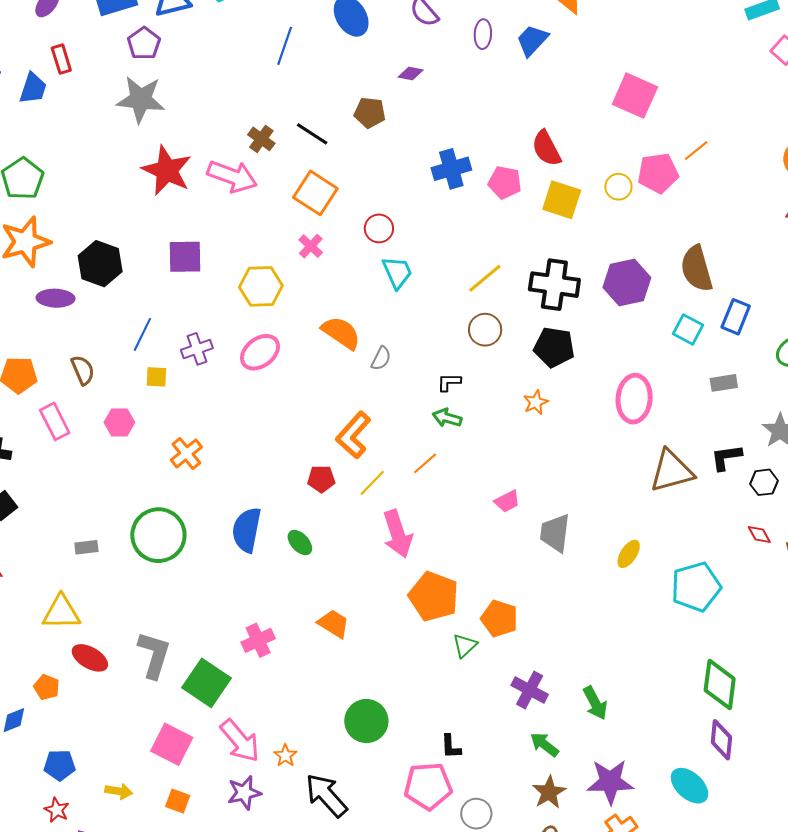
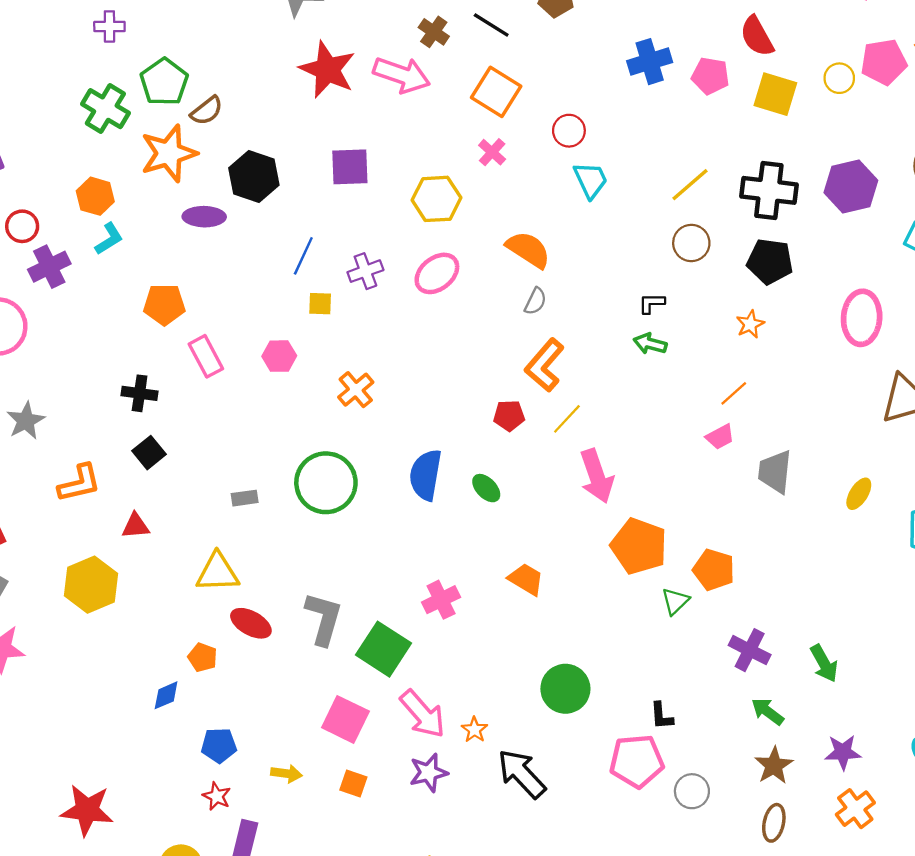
gray semicircle: (381, 358) -> (535, 301), moved
brown semicircle: (83, 370) -> (207, 111), moved, turned 76
orange line: (425, 463) -> (734, 393), moved
purple star: (610, 782) -> (843, 752), size x0.7

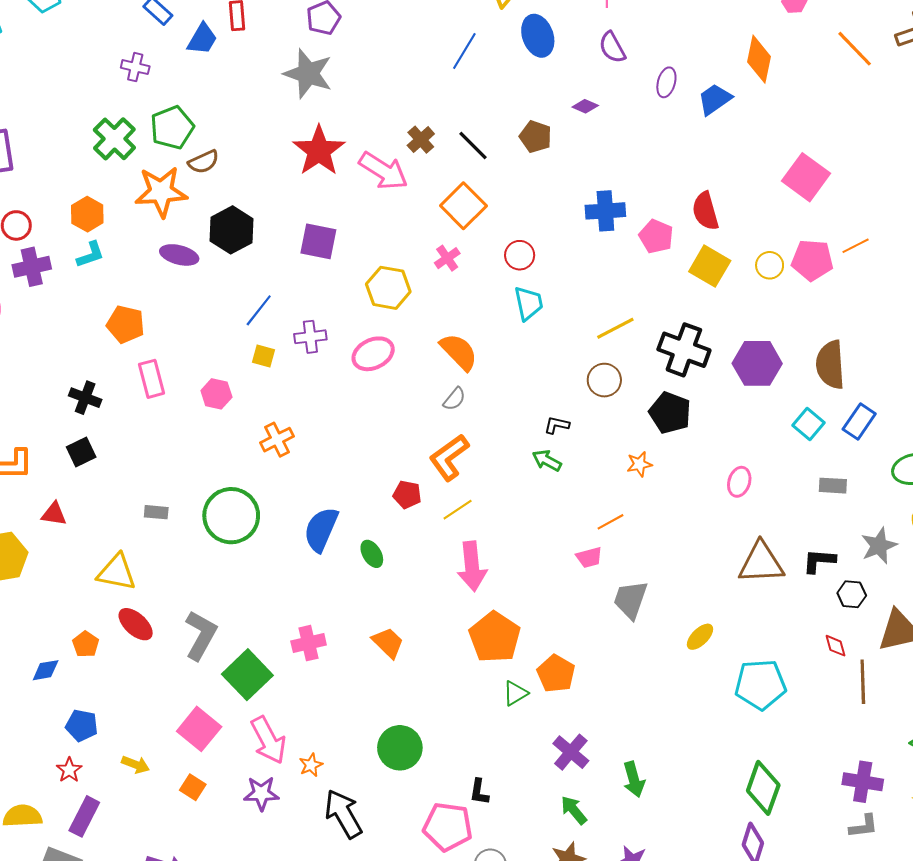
pink ellipse: (862, 318) -> (739, 482), size x0.6

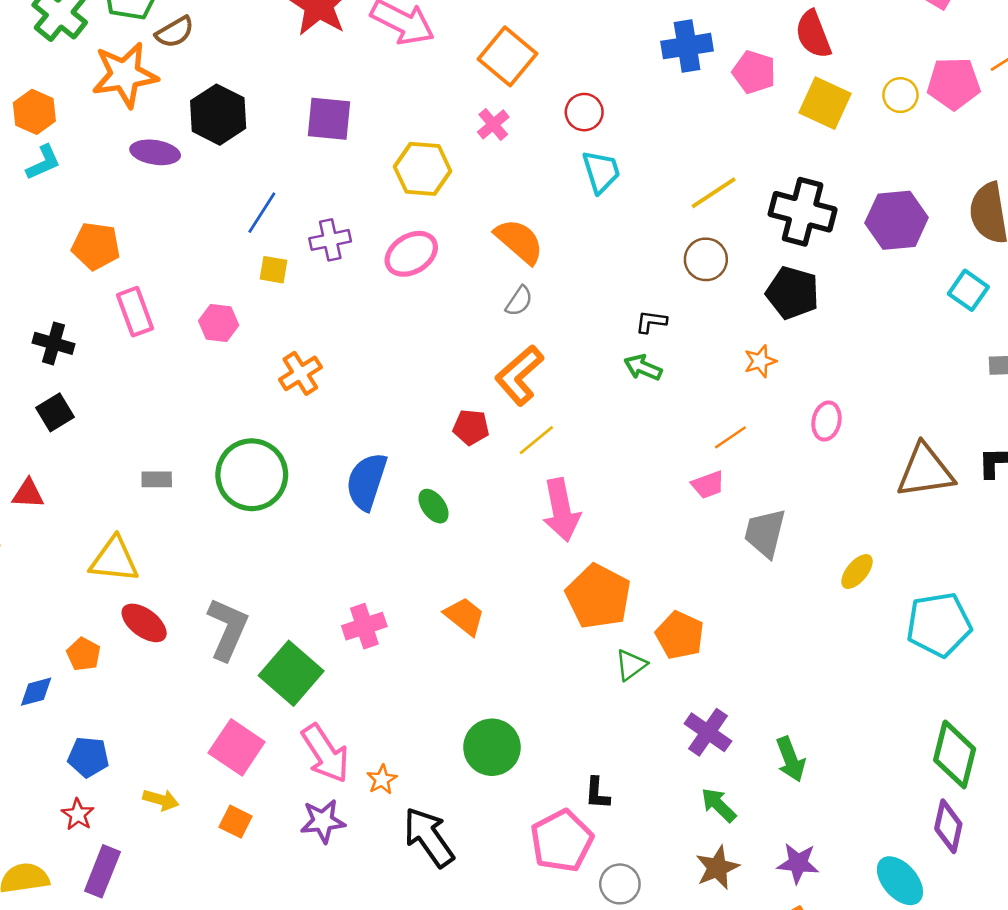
pink ellipse: (739, 482) -> (826, 421), moved
pink pentagon: (448, 827) -> (562, 841), turned -30

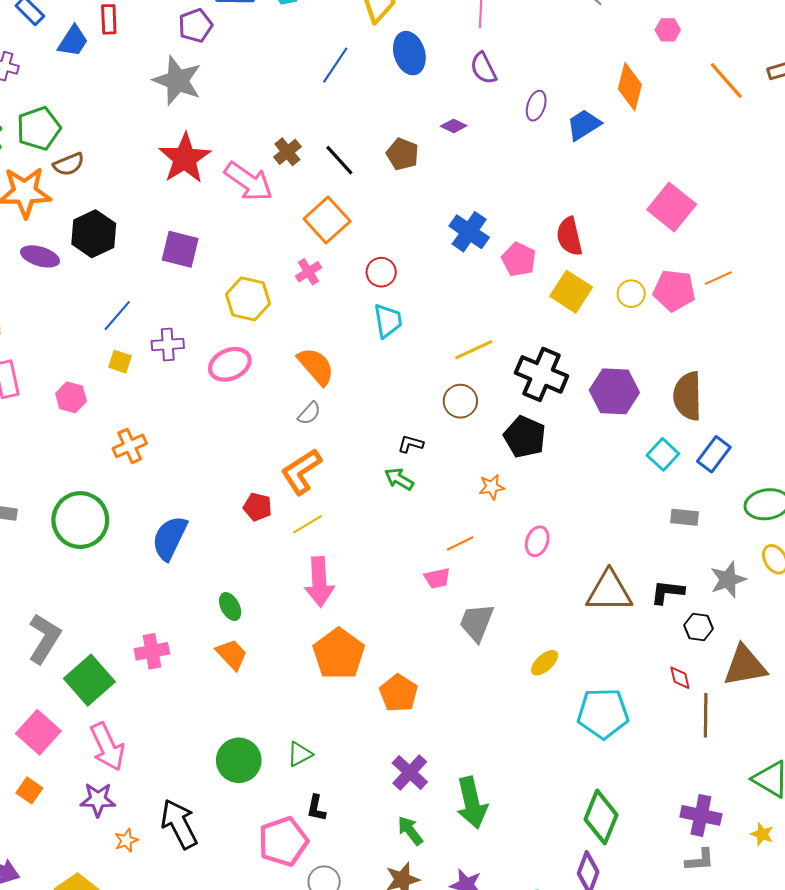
blue cross: (687, 46) -> (469, 232), turned 36
green ellipse: (434, 506) -> (230, 607), moved
green triangle: (631, 665) -> (300, 754), moved
green arrow: (791, 759) -> (472, 803), size x1.4
orange star: (382, 780) -> (126, 840), moved

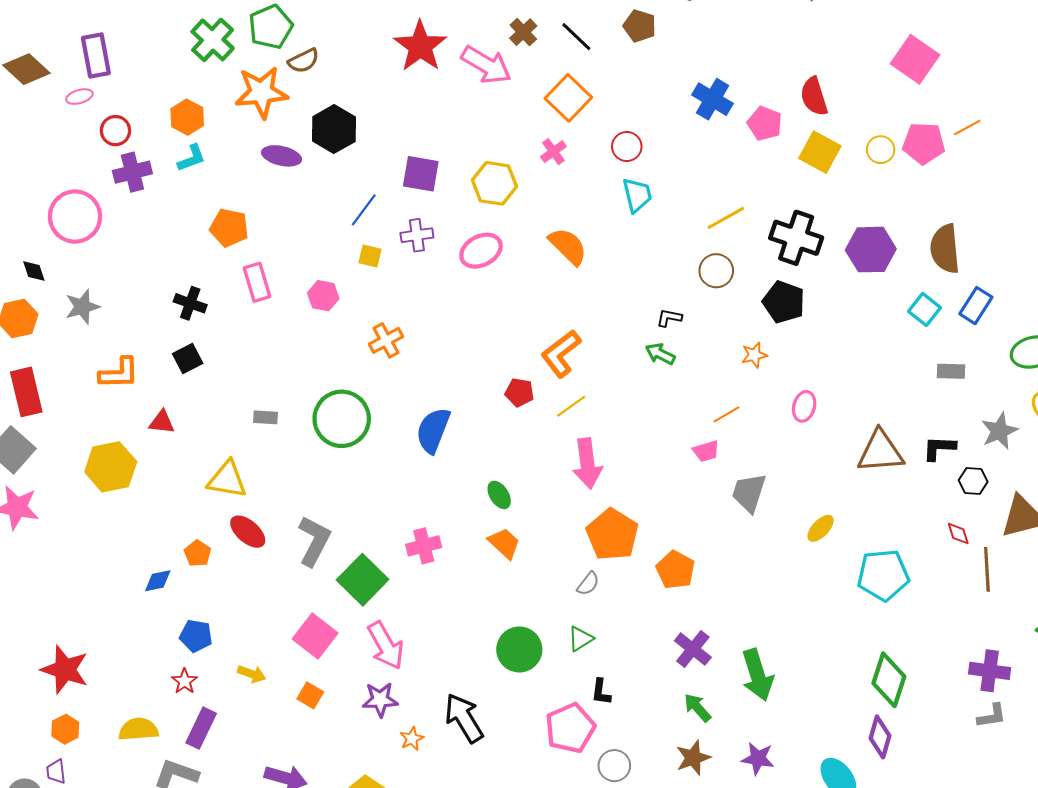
purple square: (180, 249) -> (421, 174), moved
gray semicircle: (309, 413) -> (588, 584), moved

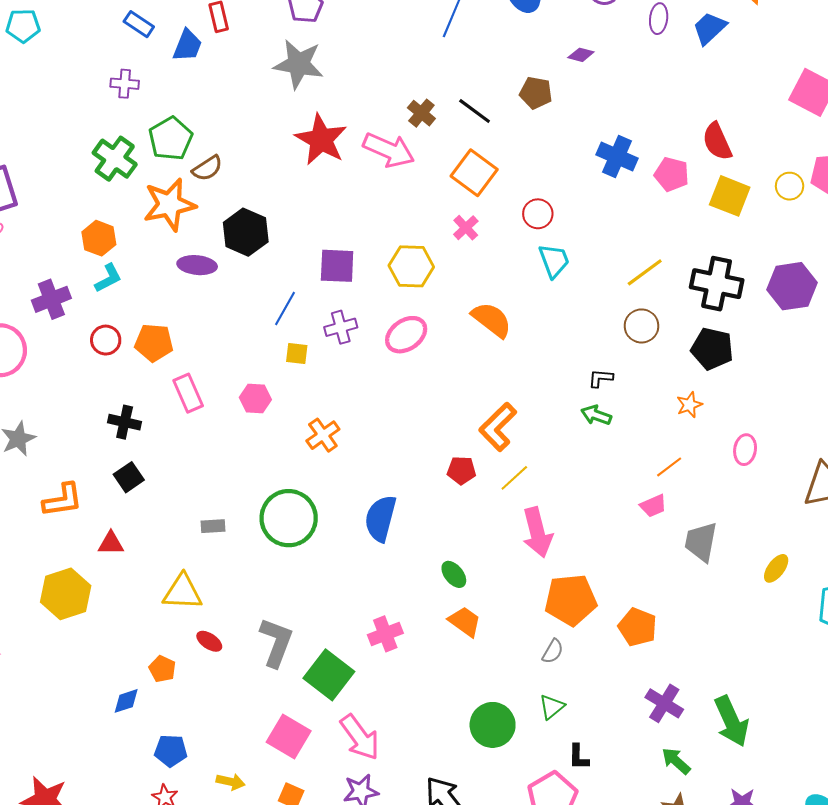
red circle: (115, 131) -> (106, 340), moved
red ellipse: (248, 532) -> (209, 641), size x0.7
orange pentagon: (612, 535) -> (571, 600), turned -30

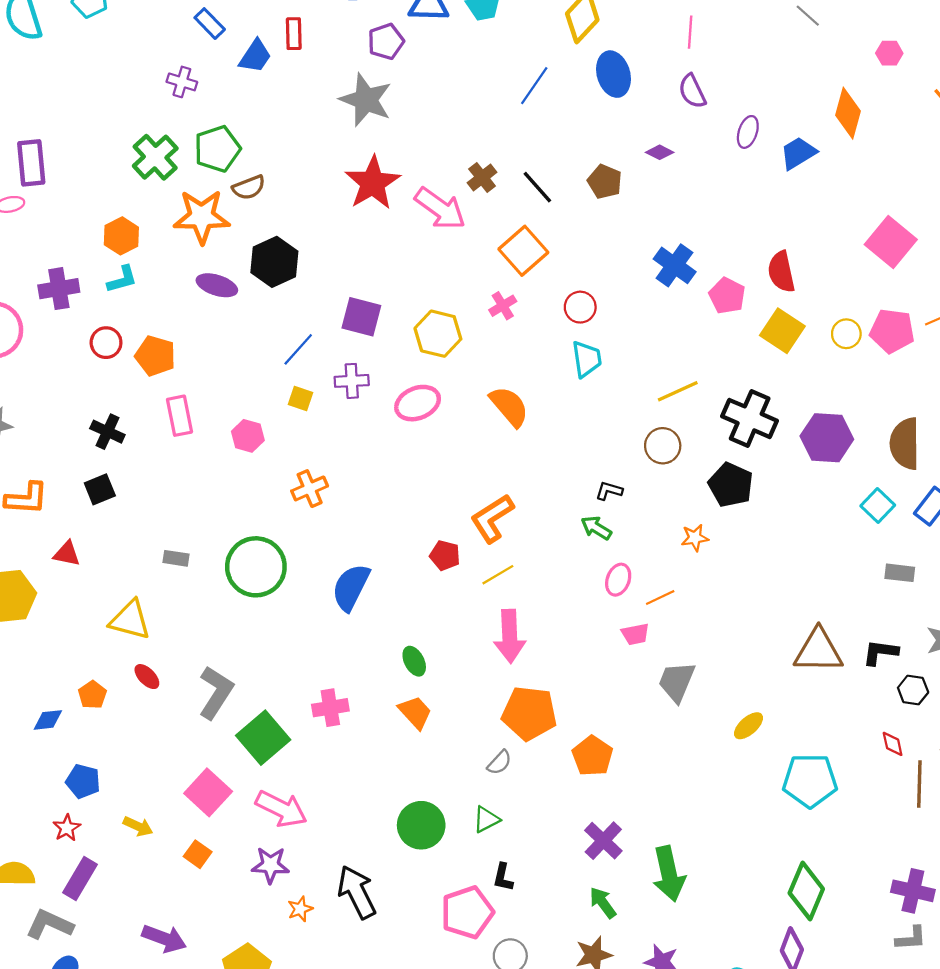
pink ellipse: (745, 450) -> (618, 580), moved
pink arrow: (360, 737) -> (281, 809), turned -39

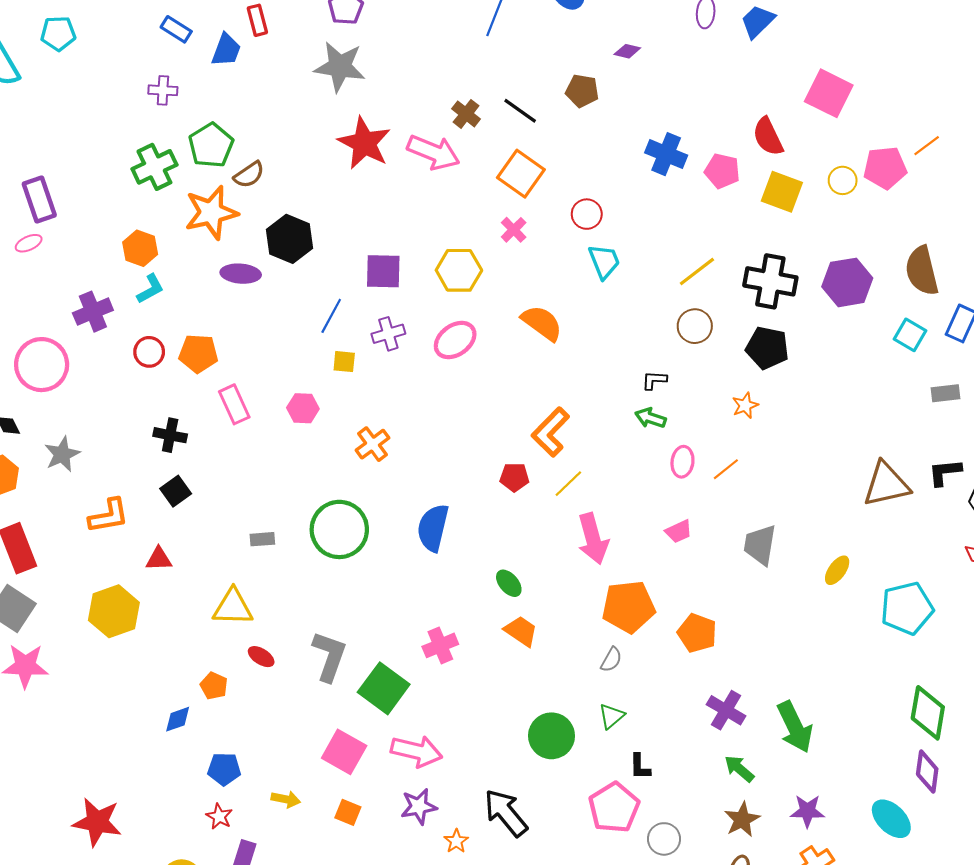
green cross: (155, 157) -> (154, 167), turned 30
pink square: (891, 242) -> (829, 93), moved
pink trapezoid: (635, 634) -> (679, 531), moved

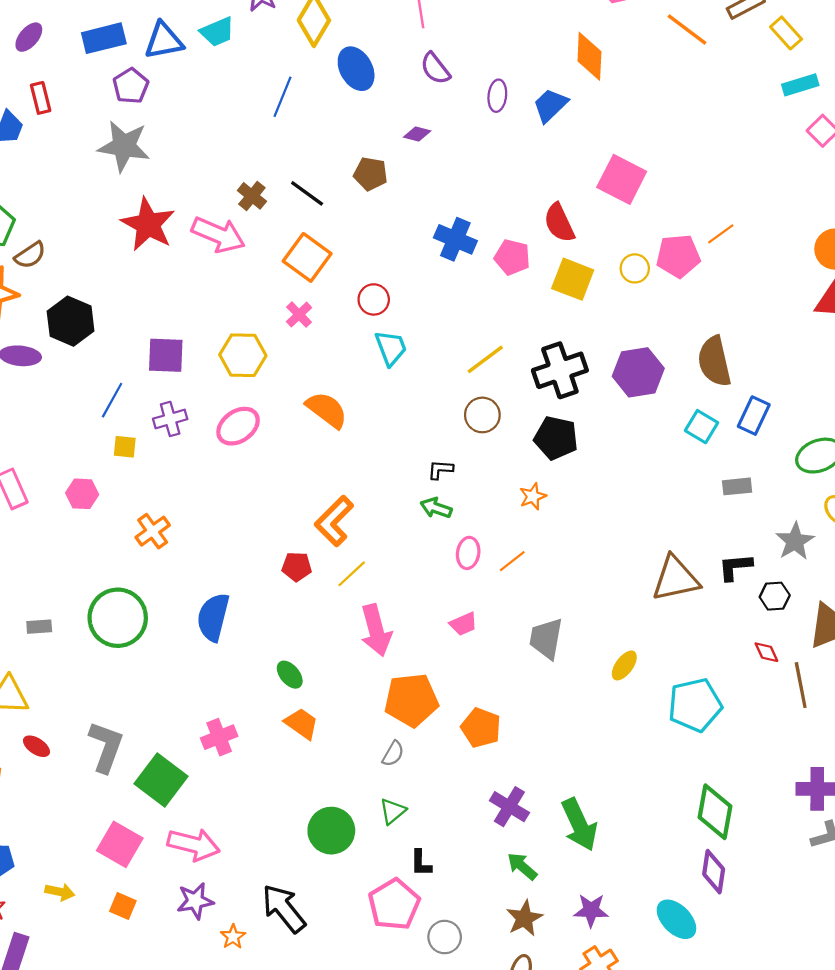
black cross: (770, 281) -> (560, 370), turned -30

